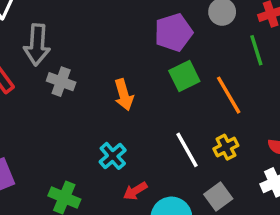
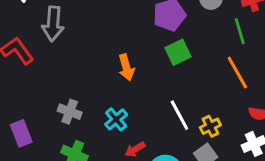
gray cross: (61, 82) -> (70, 112), moved
orange line: (229, 95) -> (237, 73), moved
yellow cross: (226, 147) -> (210, 126), moved

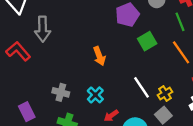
green square: (178, 52) -> (147, 41), moved

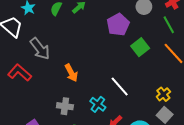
gray arrow: (43, 29) -> (40, 49), turned -30
orange arrow: (99, 56) -> (71, 73), moved
white line: (142, 87) -> (120, 86), moved

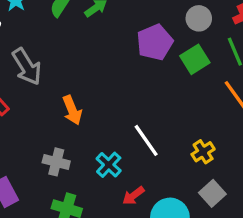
green square: (140, 47) -> (195, 59), moved
yellow cross: (163, 94) -> (203, 152), moved

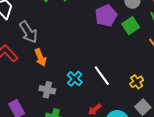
orange arrow: (72, 110) -> (40, 57), moved
cyan cross: (109, 165) -> (75, 79), moved

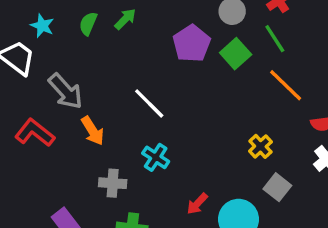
white line: (102, 76) -> (149, 103), moved

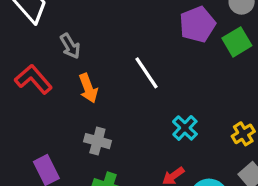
gray arrow: (66, 91) -> (70, 46), size x0.7
cyan cross: (156, 157) -> (185, 128), moved

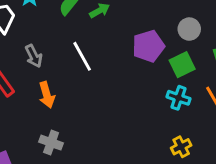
white line: (147, 73) -> (82, 56), moved
cyan cross: (185, 128) -> (178, 98), moved, turned -30

